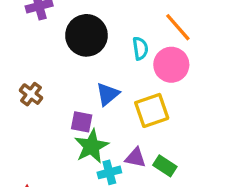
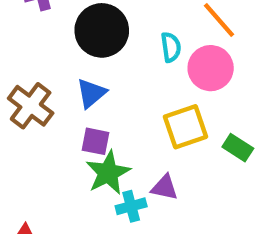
brown cross: (31, 94) -> (31, 106), size x1.5
blue triangle: (108, 94) -> (91, 93), moved
green rectangle: (165, 166) -> (238, 148), moved

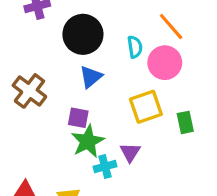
blue triangle: (91, 93) -> (91, 77), moved
green rectangle: (238, 148) -> (185, 122), turned 45
purple triangle: (165, 187) -> (130, 152), turned 50

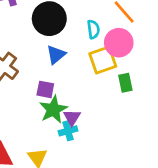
yellow square: (146, 107) -> (103, 60), moved
green rectangle: (185, 122) -> (125, 83), moved
purple triangle: (130, 152) -> (72, 117), moved

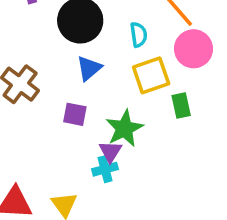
pink circle: (119, 43) -> (193, 49), moved
green star: (53, 109) -> (124, 128), moved

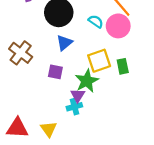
cyan semicircle: (139, 35) -> (96, 21), turned -48
pink circle: (193, 49) -> (118, 26), moved
yellow square: (151, 75) -> (99, 61), moved

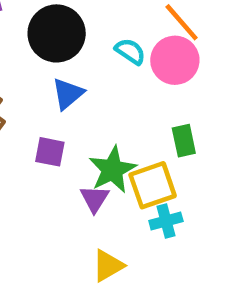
yellow square: (99, 61) -> (153, 185), moved
cyan cross: (74, 107) -> (166, 221), moved
yellow triangle: (49, 129) -> (108, 266), moved, turned 36

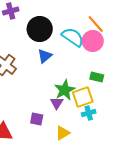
cyan semicircle: (130, 51) -> (73, 37), size x1.6
green rectangle: (184, 141) -> (97, 77), turned -64
purple square: (50, 152) -> (37, 119), moved

